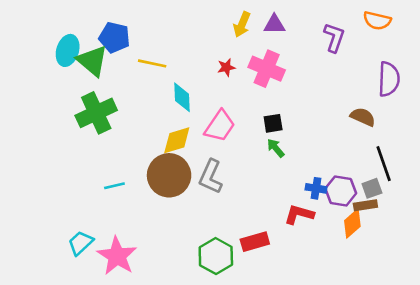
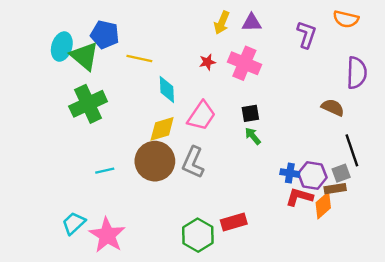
red L-shape: (299, 214) -> (299, 197), moved

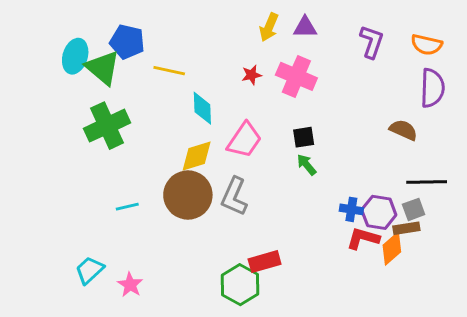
orange semicircle: (346, 19) -> (427, 45), moved
black line: (352, 150) -> (427, 182), turned -72
red rectangle: (234, 222) -> (265, 262), moved
pink star: (107, 235) -> (130, 285), size x0.6

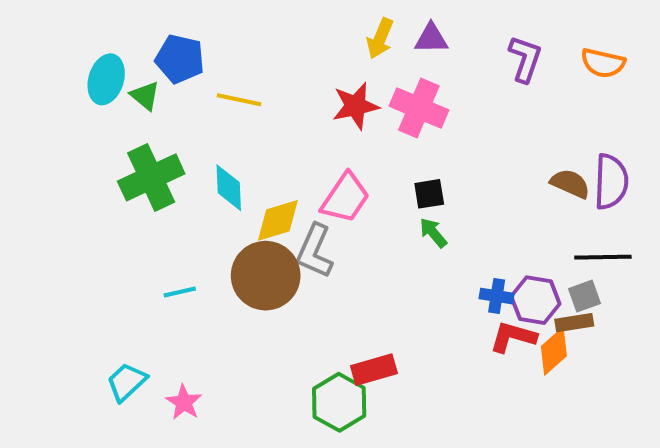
green triangle: (103, 68) -> (145, 96), size x0.6
red star: (252, 75) -> (356, 106), size x1.6
purple semicircle: (432, 88) -> (611, 182), moved
cyan diamond: (202, 108) -> (229, 188), moved
gray L-shape: (234, 196) -> (315, 251), moved

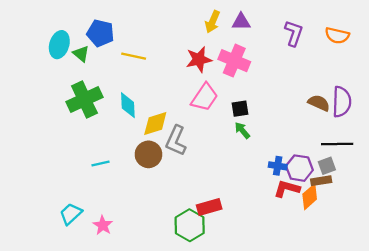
pink trapezoid: (345, 198) -> (205, 97), moved
brown circle: (266, 276) -> (148, 154), size x0.7

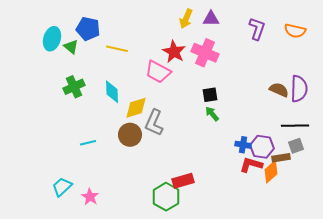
red star: (199, 59) -> (174, 52), turned -30
pink trapezoid: (205, 97) -> (158, 72), moved, turned 84
green cross: (84, 99) -> (74, 87), size x0.7
gray square: (327, 166) -> (296, 146), moved

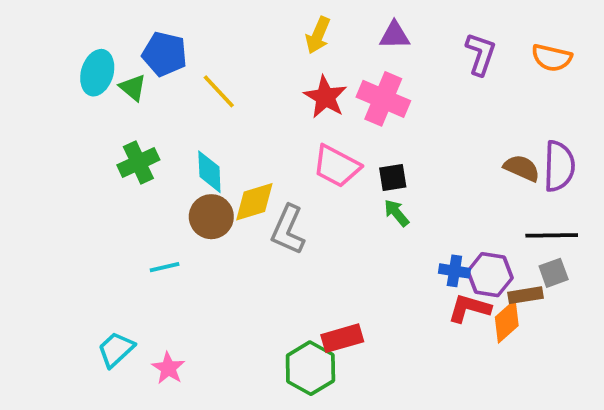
yellow arrow: (186, 19) -> (318, 35), moved
yellow line: (117, 49) -> (219, 91), turned 35
pink trapezoid: (158, 72) -> (337, 166), moved
brown circle: (130, 135) -> (211, 217), moved

